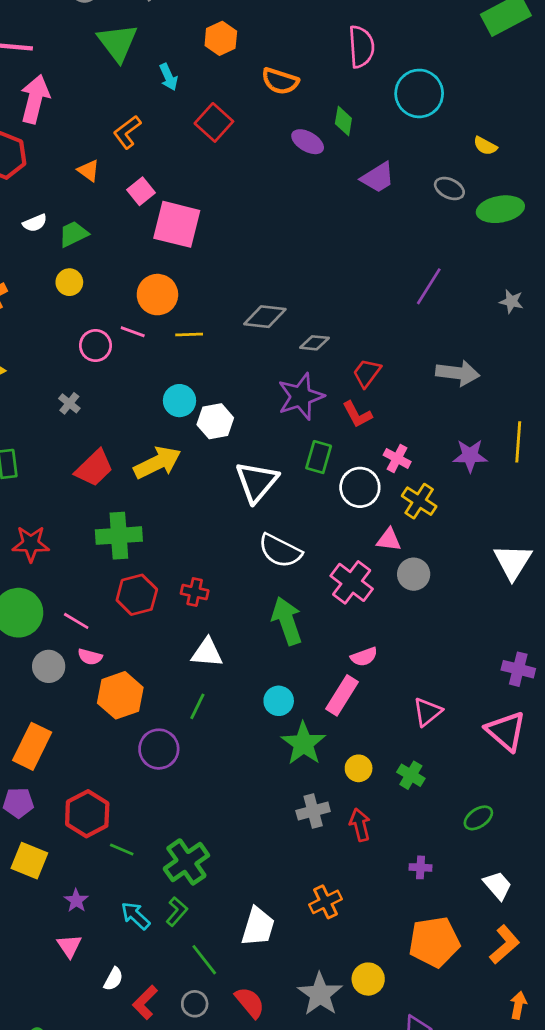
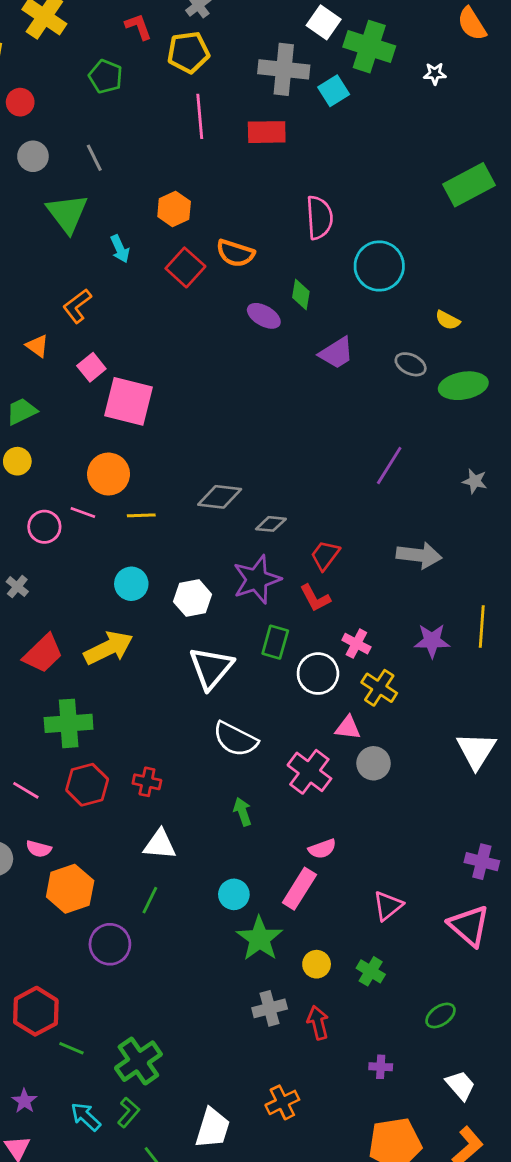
red square: (214, 122) -> (185, 267), moved
white hexagon: (215, 421) -> (193, 598), moved
pink line: (76, 621) -> (26, 790), moved
green arrow: (287, 621) -> (242, 812), size x0.6

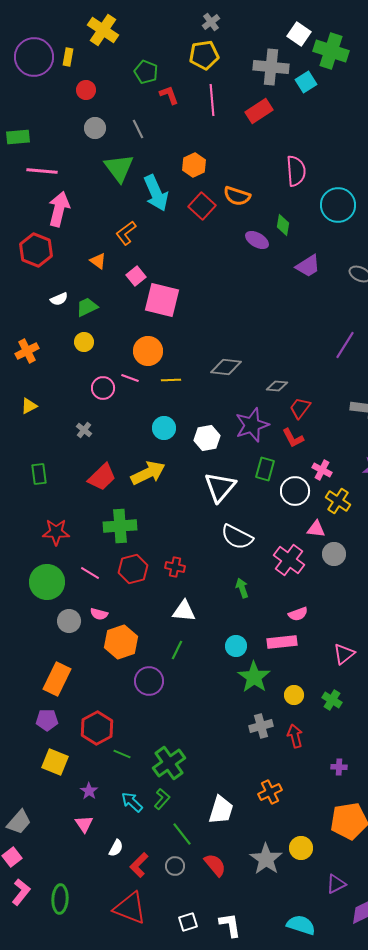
red L-shape: (138, 27) -> (169, 95), moved
red rectangle: (267, 132) -> (259, 111), turned -32
cyan arrow: (120, 249) -> (156, 193), size x1.8
gray diamond: (271, 524) -> (277, 386), moved
pink rectangle: (299, 889) -> (282, 642), turned 52

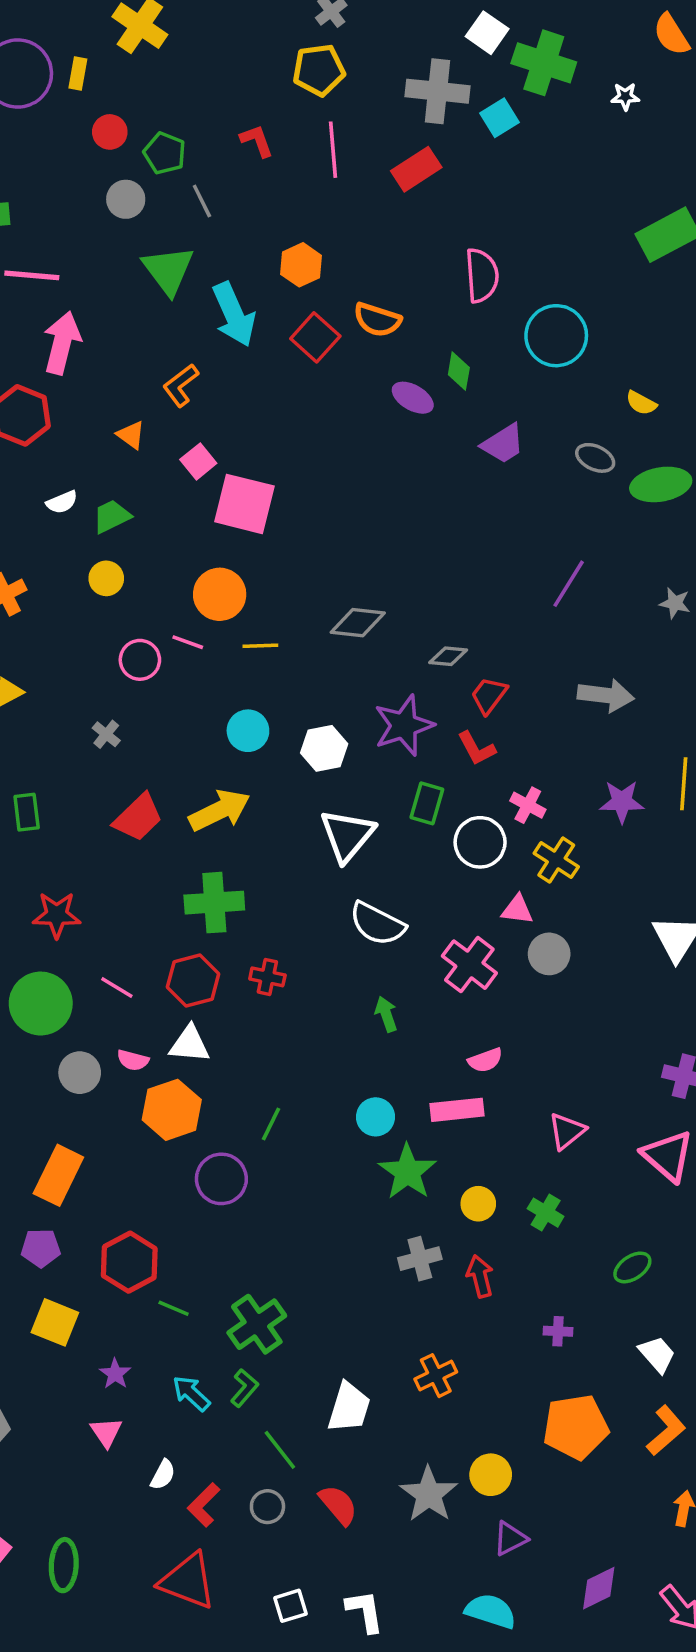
green pentagon: (146, 72) -> (165, 153), moved
green cross: (120, 526) -> (214, 903), moved
white triangle: (184, 611) -> (190, 1044), moved
purple triangle: (336, 884) -> (510, 1539), moved

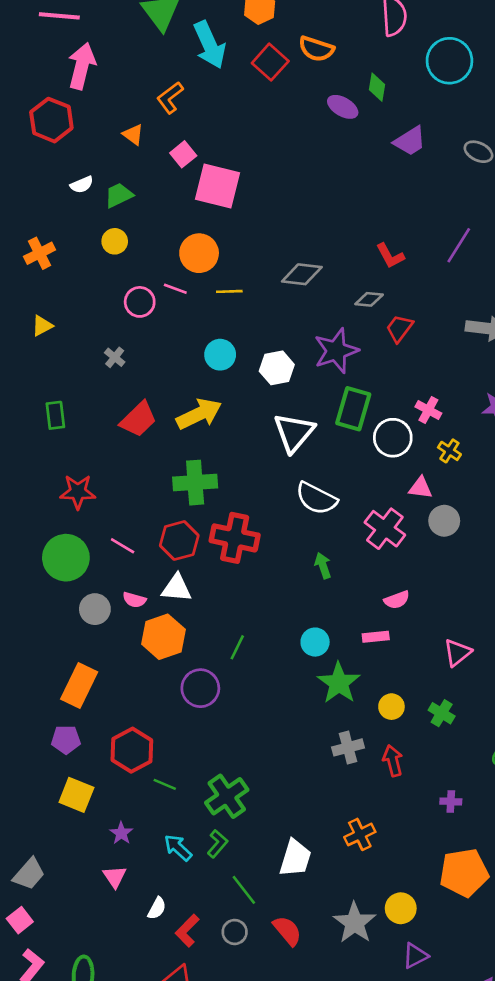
red L-shape: (476, 748) -> (390, 256), moved
green rectangle: (427, 803) -> (353, 409), size x1.4
yellow cross: (556, 860) -> (449, 451), size x0.7
red cross: (267, 977) -> (235, 538), size x1.8
pink rectangle: (457, 1110) -> (376, 637), size x0.7

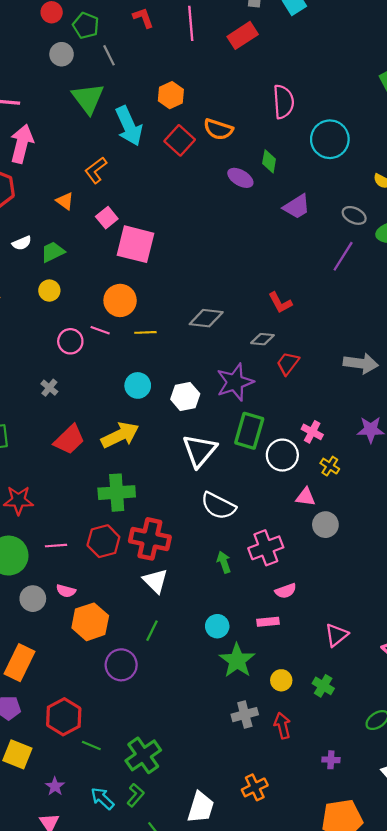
purple line: (459, 245) -> (343, 256), moved
pink cross: (385, 529) -> (266, 548), moved, turned 32
pink line: (123, 546) -> (56, 546), turned -35
white triangle: (177, 588) -> (155, 581), moved, turned 40

